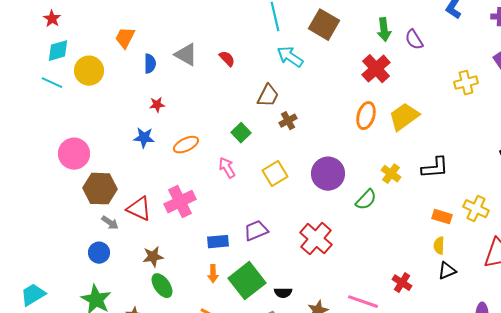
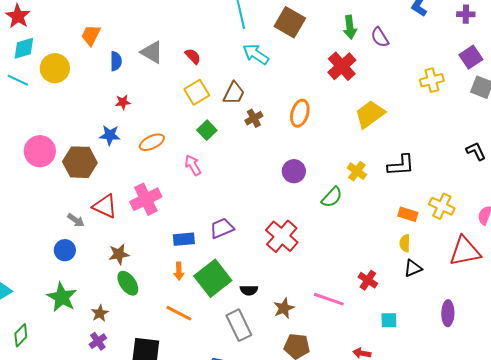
red star: (52, 19) -> (18, 16), size x1.4
orange ellipse: (366, 116) -> (300, 113), moved
yellow square: (275, 174) -> (197, 92), moved
purple circle: (328, 174) -> (294, 171), size x0.7
brown hexagon: (100, 189) -> (80, 162), moved

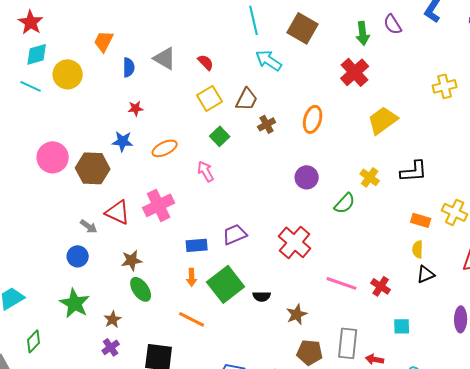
purple semicircle: (380, 37) -> (393, 24), moved
pink line: (329, 299) -> (342, 283), moved
gray rectangle: (239, 325) -> (348, 343), moved, turned 32

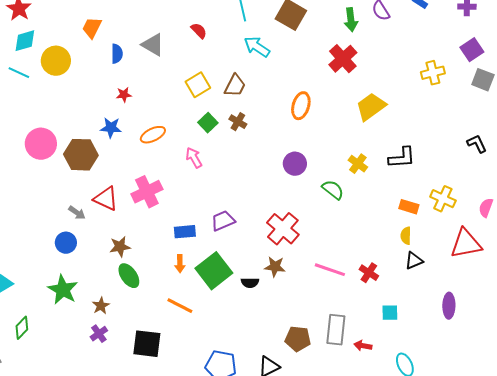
red semicircle: (206, 62) -> (199, 31), moved
brown cross: (267, 124) -> (238, 122), moved, turned -30
green semicircle: (345, 203) -> (333, 190), turned -95
brown star: (297, 314) -> (275, 267), moved, turned 30

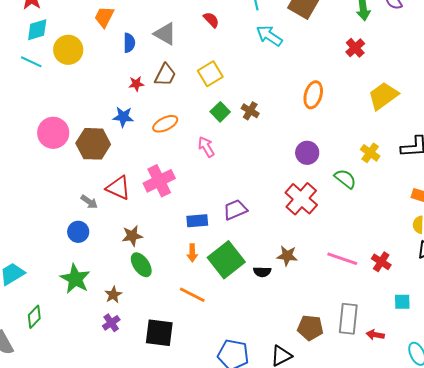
red cross: (343, 59) -> (355, 48), size x0.7
brown trapezoid: (235, 86) -> (165, 75), moved
red cross: (283, 229) -> (301, 199), moved

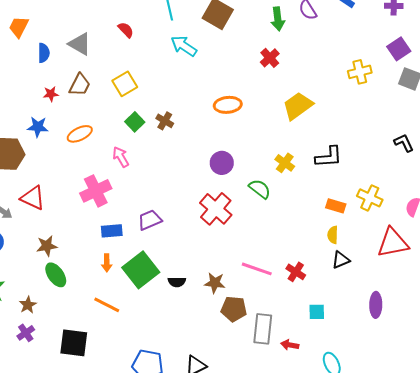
orange ellipse: (313, 95) -> (228, 105), turned 68
pink cross: (159, 181) -> (96, 191), moved
brown star: (287, 256) -> (215, 283), moved
brown pentagon: (310, 328) -> (234, 309), moved

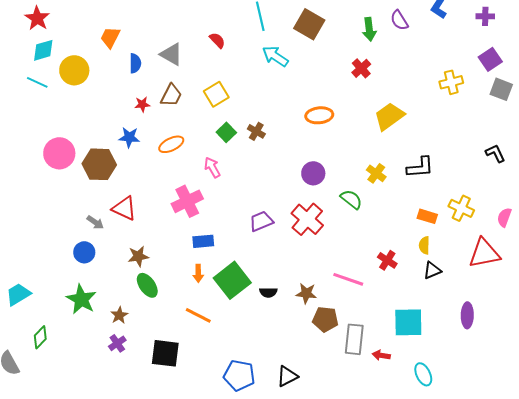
purple trapezoid: (150, 220) -> (261, 221), moved
red cross: (296, 272) -> (387, 260), moved
cyan square: (317, 312) -> (408, 322), size x1.8

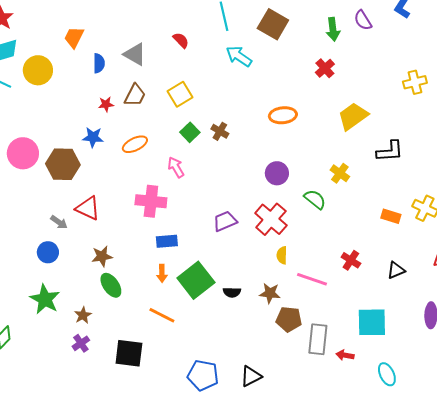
black L-shape: (420, 167) -> (390, 151), moved
pink cross: (187, 201) -> (151, 201), turned 32
yellow semicircle: (424, 245) -> (282, 255), moved

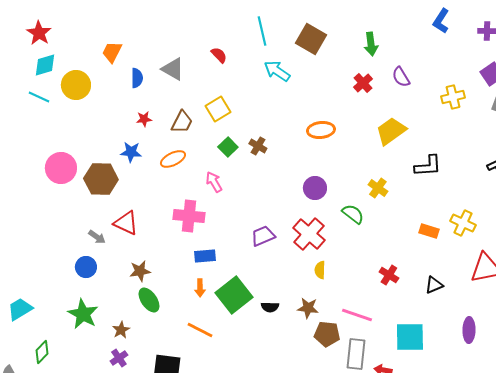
purple semicircle: (363, 20) -> (401, 77), moved
brown trapezoid: (135, 95) -> (182, 122), moved
pink line: (312, 279) -> (357, 315), moved

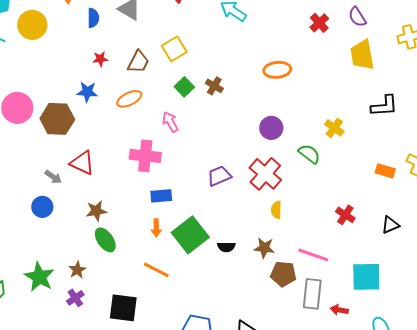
yellow trapezoid: (391, 131) -> (362, 55), moved, turned -64
green star: (83, 314) -> (39, 277), moved

